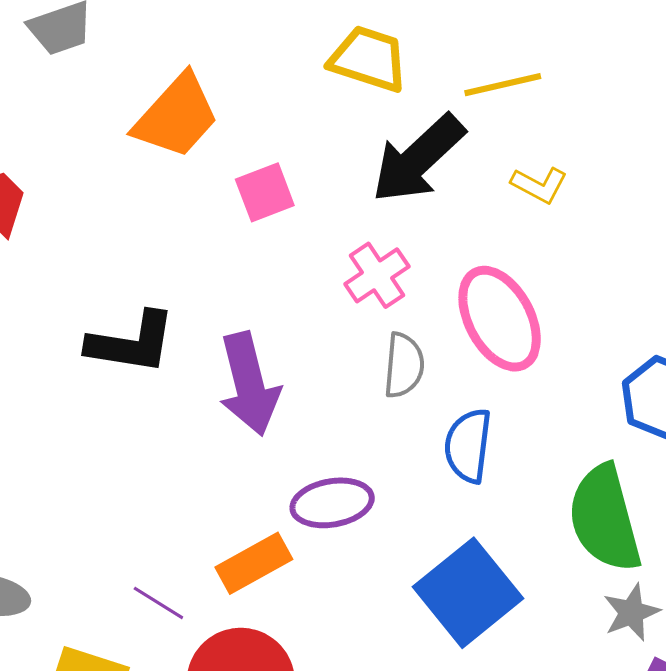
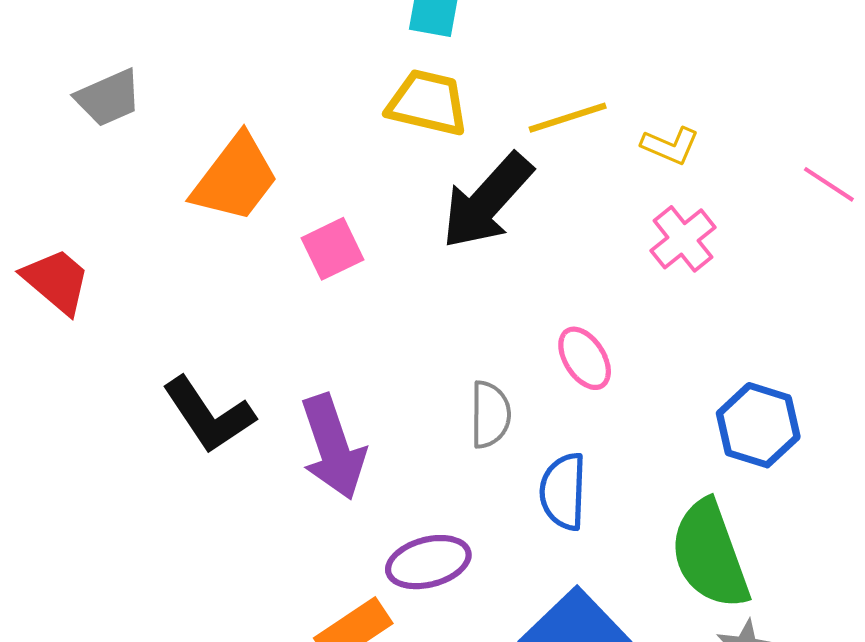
yellow L-shape: (539, 185) -> (670, 146), moved
pink cross: (377, 275) -> (683, 239), moved
pink ellipse: (500, 319) -> (585, 358), size x0.6
black L-shape: (132, 343) -> (209, 415), turned 52

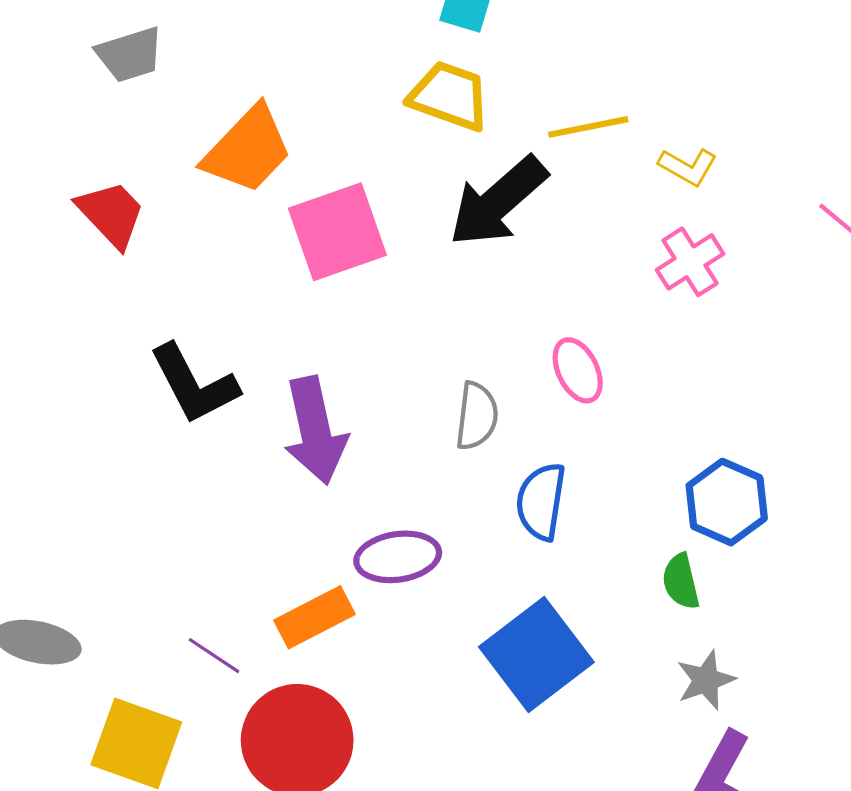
pink square: (333, 249) -> (337, 232), size x1.6
red trapezoid: (56, 281) -> (111, 214), moved
blue hexagon: (758, 425) -> (727, 502), moved
green semicircle: (710, 555) -> (681, 581), size x0.5

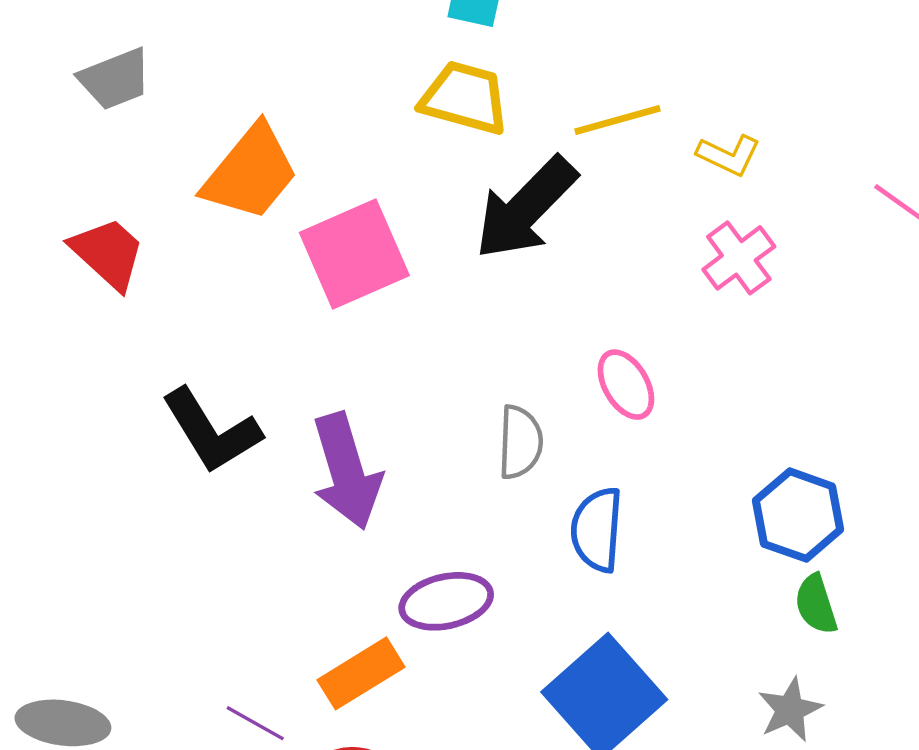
green semicircle: (681, 581) -> (816, 604), moved

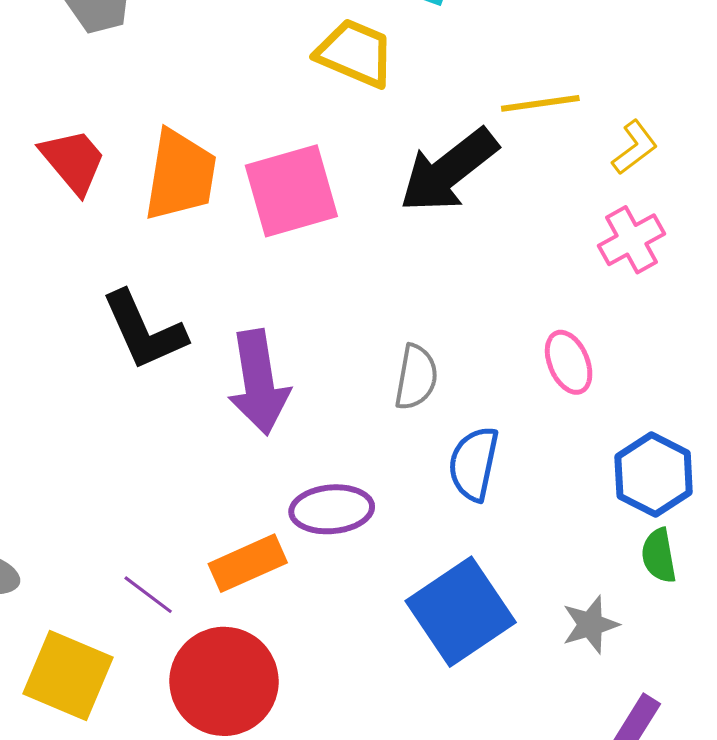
yellow trapezoid: (465, 98) -> (355, 53), moved
yellow L-shape: (729, 155) -> (635, 147), turned -70
orange trapezoid: (251, 173) -> (180, 175), moved, turned -38
pink ellipse: (626, 385) -> (569, 362), moved
gray star: (790, 710) -> (590, 625), moved

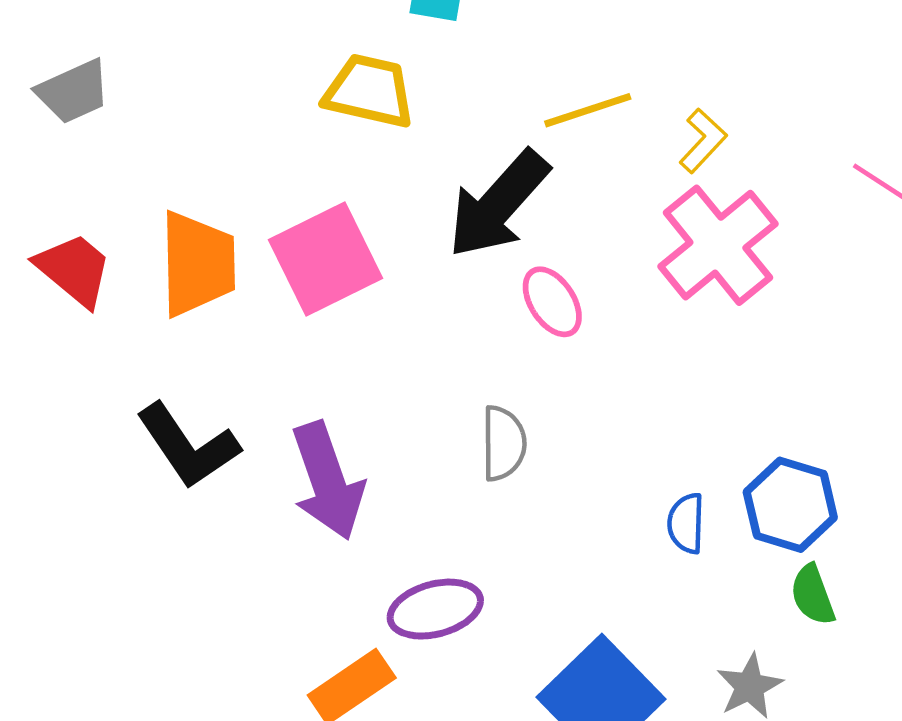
pink cross: (631, 240) -> (718, 245), size x1.6
pink ellipse: (569, 362) -> (552, 302), moved
blue semicircle: (474, 464) -> (686, 523), moved, size x0.7

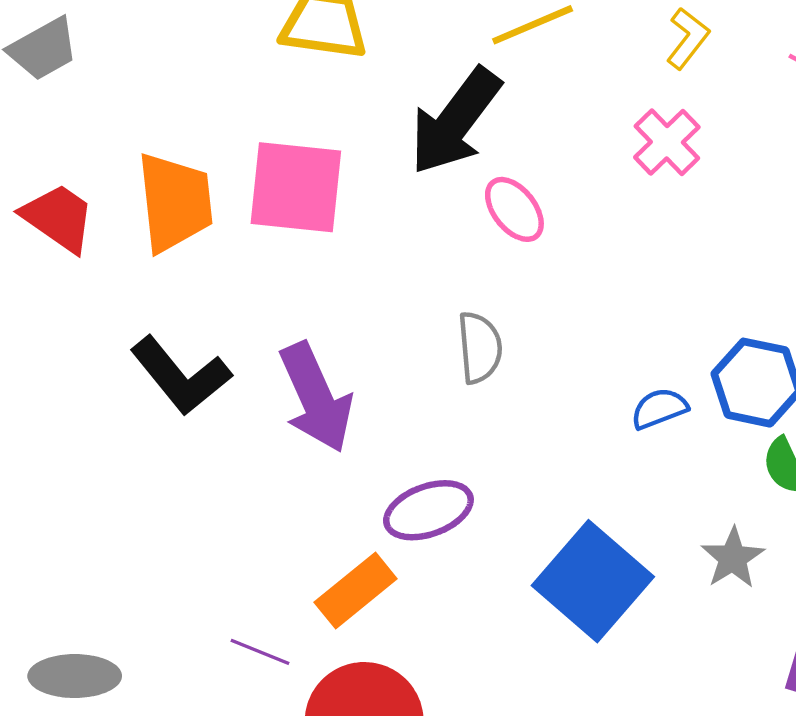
yellow L-shape: (703, 141) -> (688, 38), moved
pink cross: (718, 245) -> (667, 142), size x0.6
pink square: (325, 259) -> (296, 187), turned 37
blue semicircle: (686, 523) -> (659, 409), turned 72

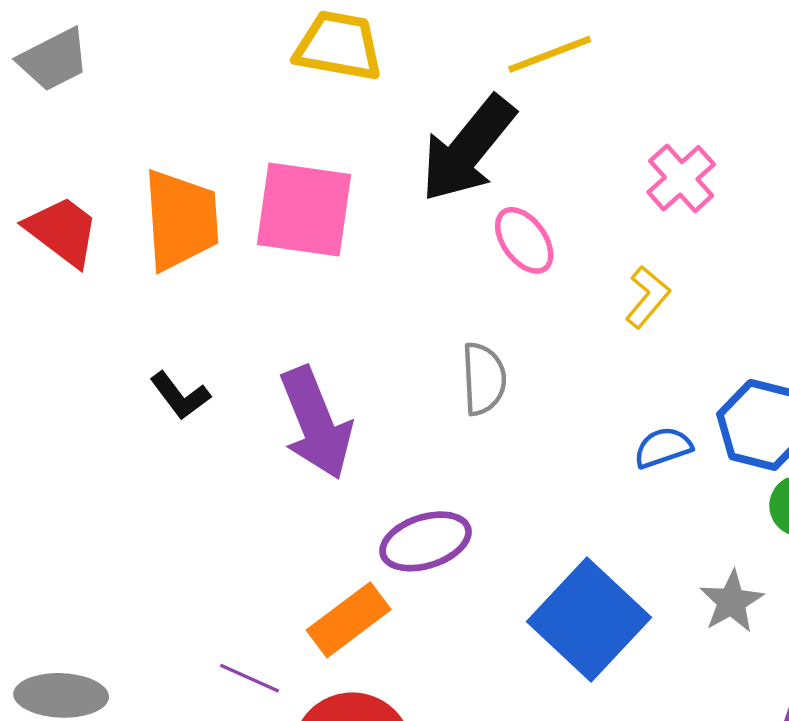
yellow L-shape: (688, 38) -> (647, 297), moved
black L-shape: (181, 376) -> (180, 396), size x0.6

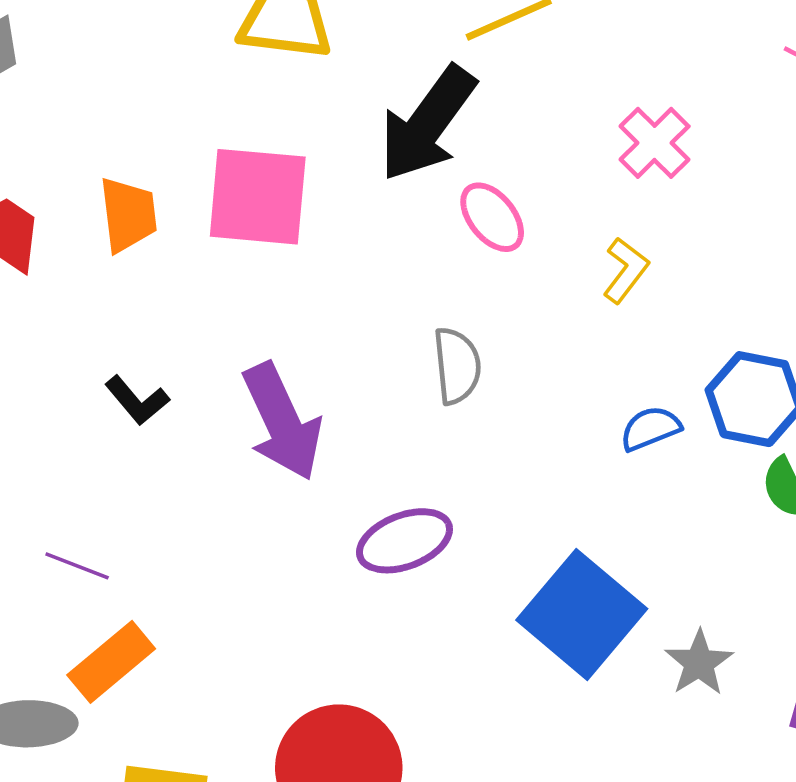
orange trapezoid: (181, 220) -> (128, 215), size x0.7
gray star: (732, 602) -> (699, 663), moved
orange rectangle: (349, 620) -> (111, 662), moved
purple line: (249, 678) -> (77, 566), moved

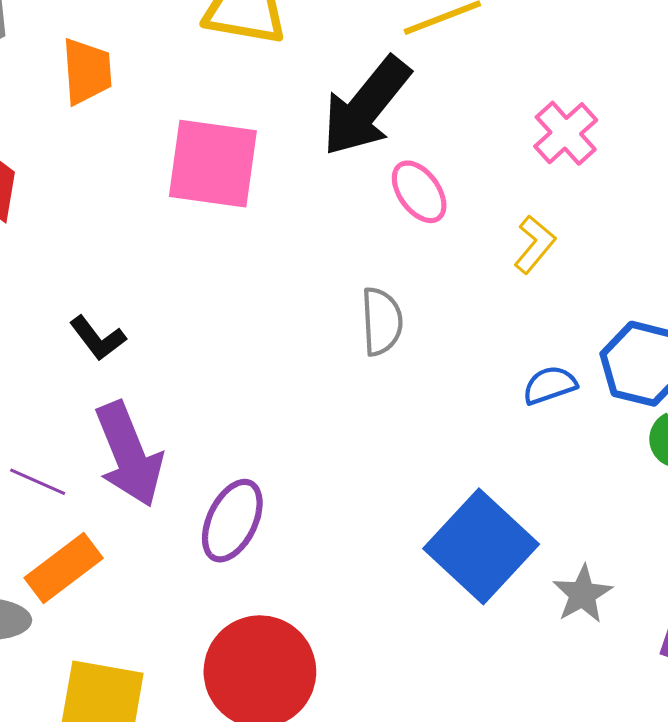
orange trapezoid: (128, 215) -> (87, 71), moved
purple arrow: (282, 422) -> (129, 454), moved
purple ellipse: (405, 541) -> (232, 521), moved, turned -46

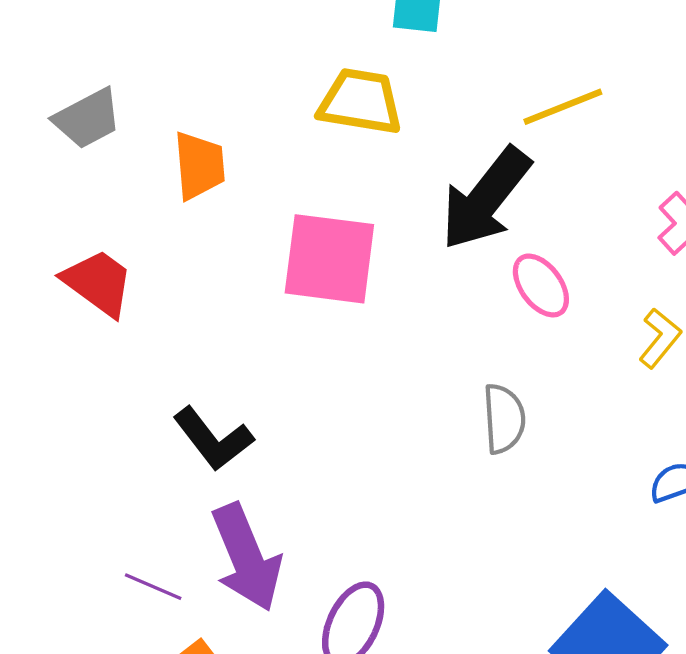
black L-shape: (98, 338) -> (213, 439), size x1.4

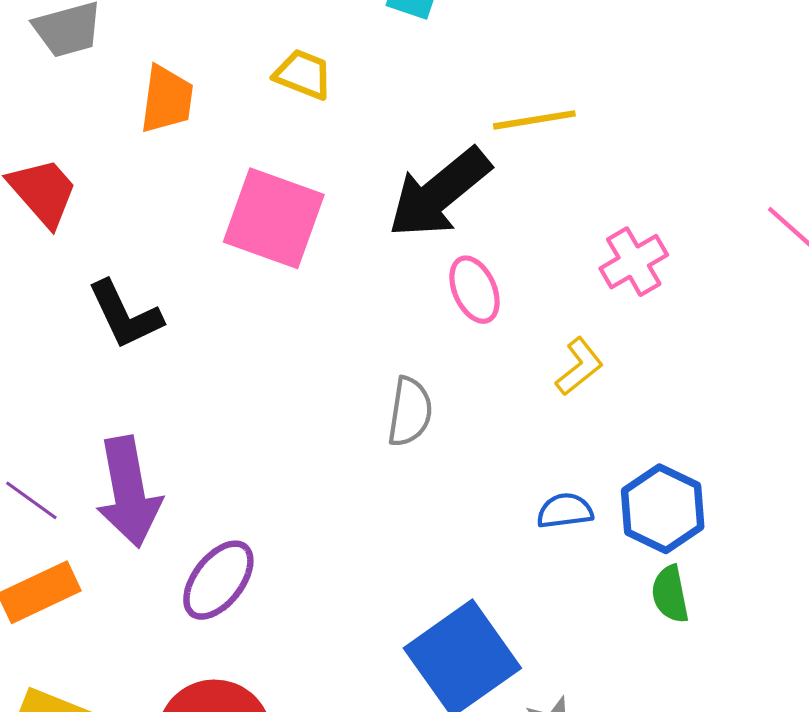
yellow trapezoid: (360, 102) -> (303, 74), moved, size x0.7
black L-shape: (213, 439) -> (125, 315), moved

